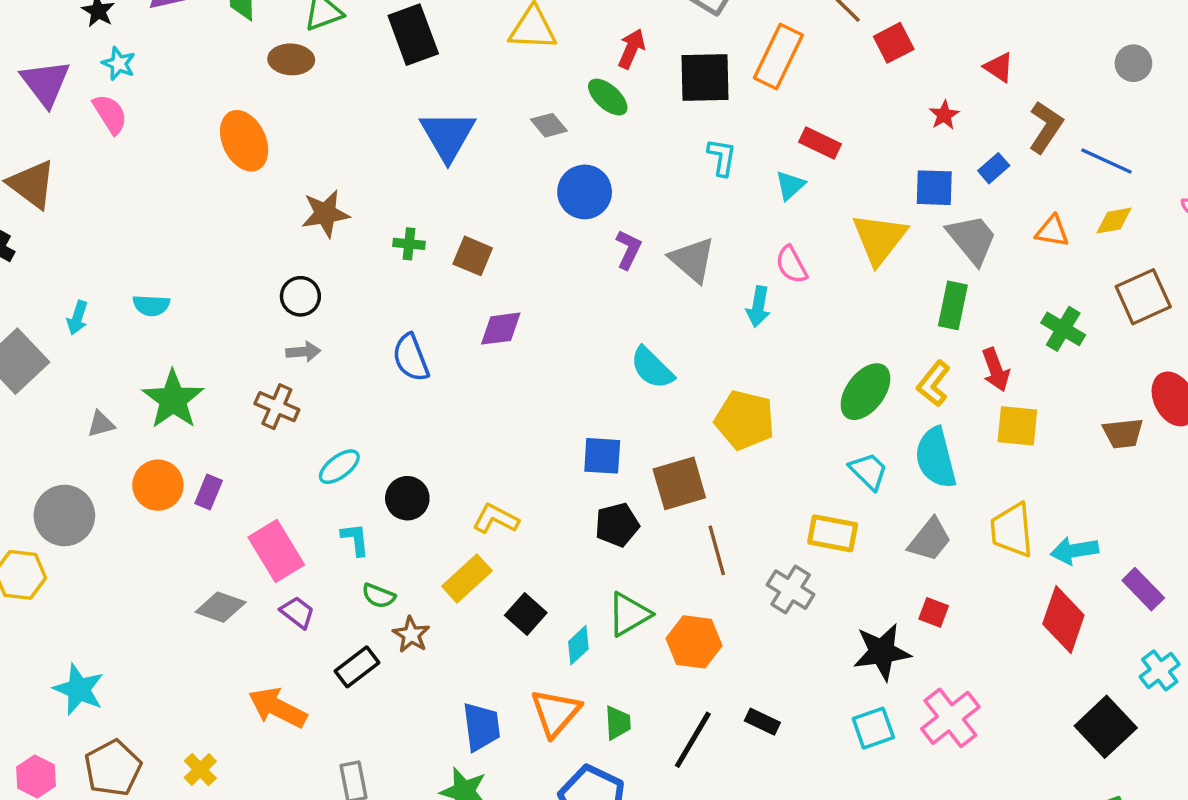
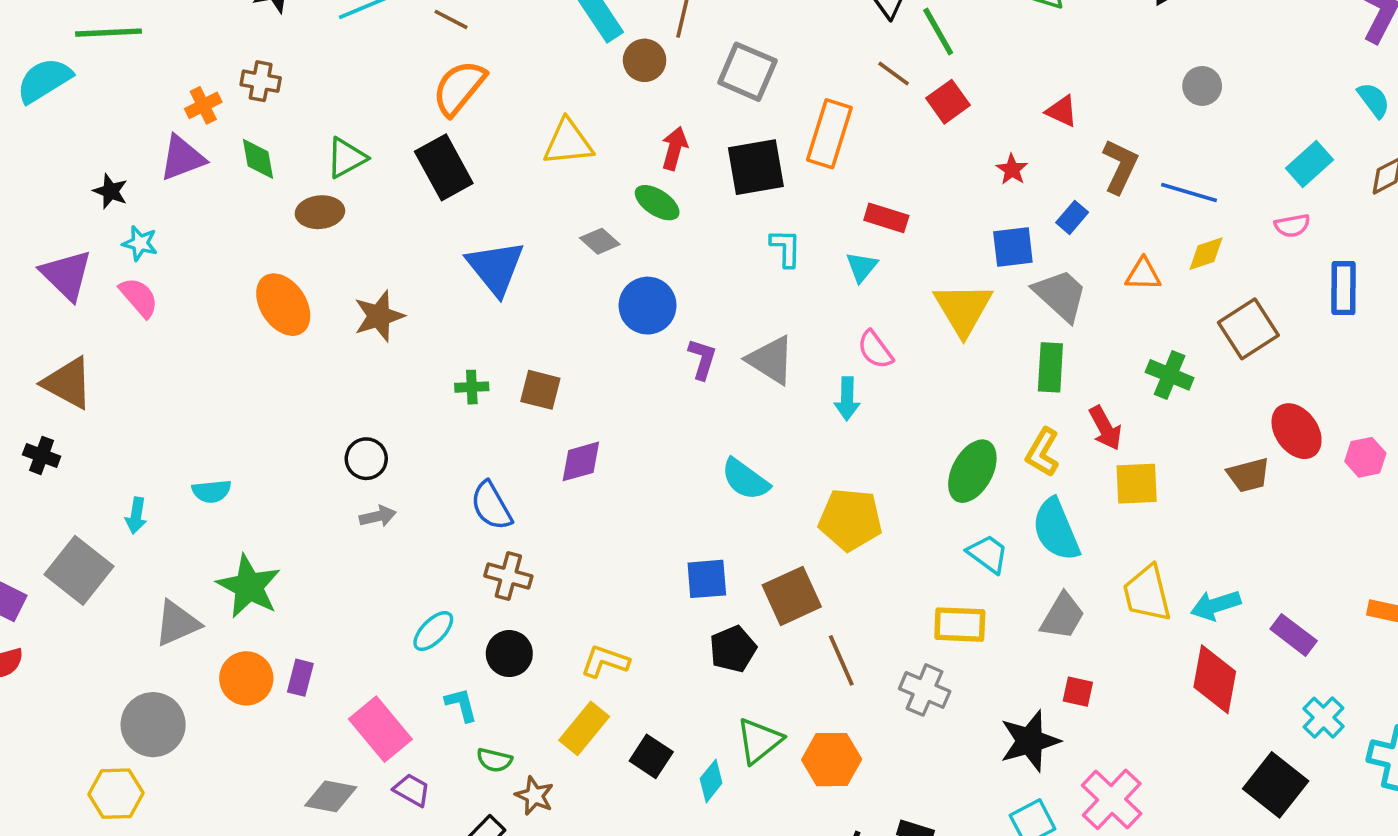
brown star: (325, 214) -> (379, 316), moved
brown cross: (277, 407) -> (508, 576), moved
gray triangle: (101, 424) -> (177, 623), size x1.6

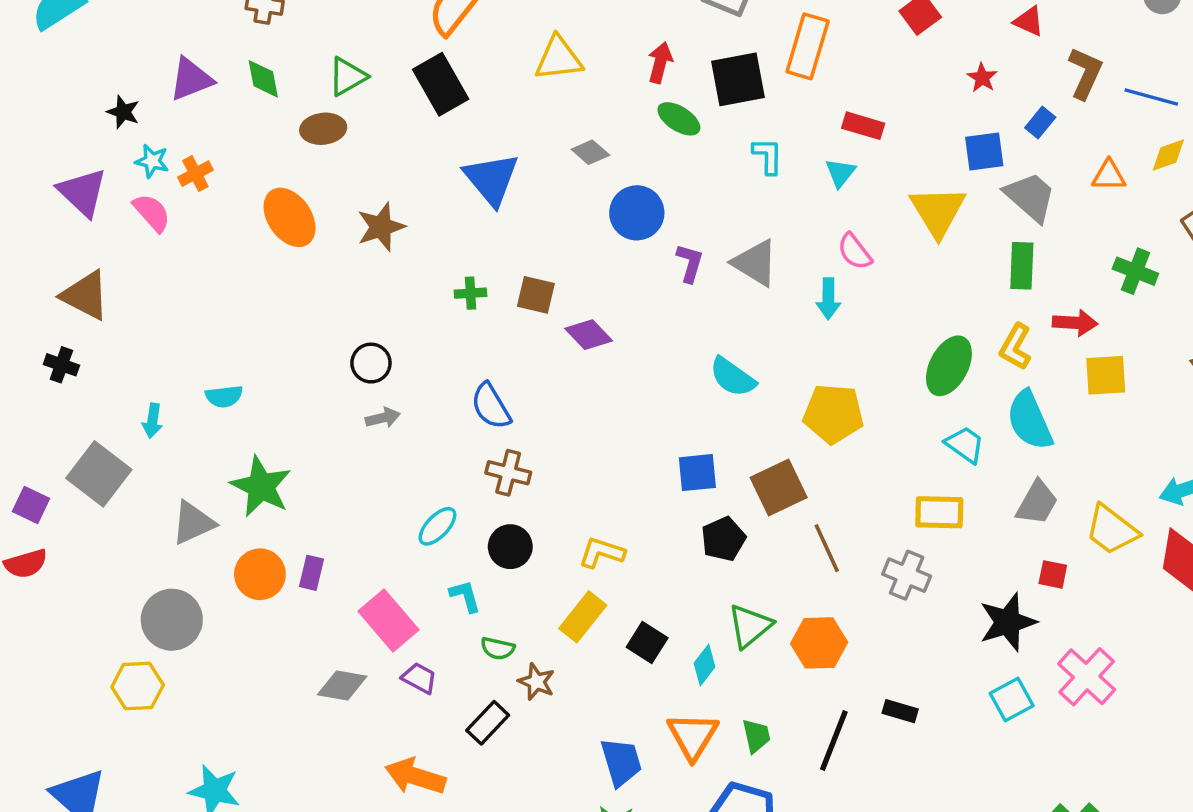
orange cross: (203, 105) -> (195, 174), moved
green ellipse: (657, 203) -> (679, 119), moved
red arrow: (1105, 428) -> (1075, 323), turned -57
purple diamond: (581, 461) -> (589, 335), moved, turned 63
yellow trapezoid: (1147, 593) -> (1112, 530), moved, turned -38

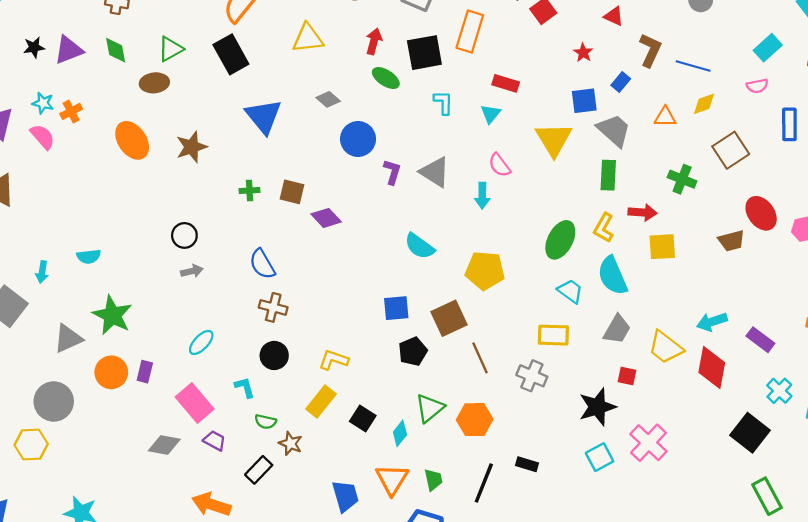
black star: (123, 112) -> (34, 47), moved, turned -30
cyan ellipse: (437, 526) -> (201, 342), moved

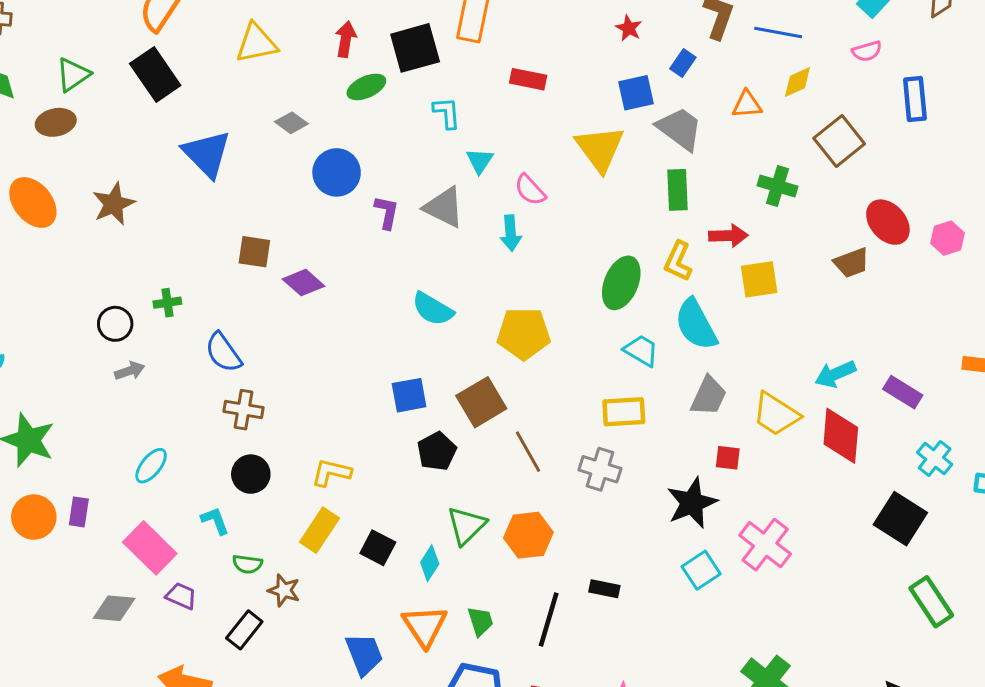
green ellipse: (386, 78) -> (366, 87), turned -52
cyan triangle: (491, 114) -> (480, 161), moved
green cross: (249, 190) -> (167, 303), moved

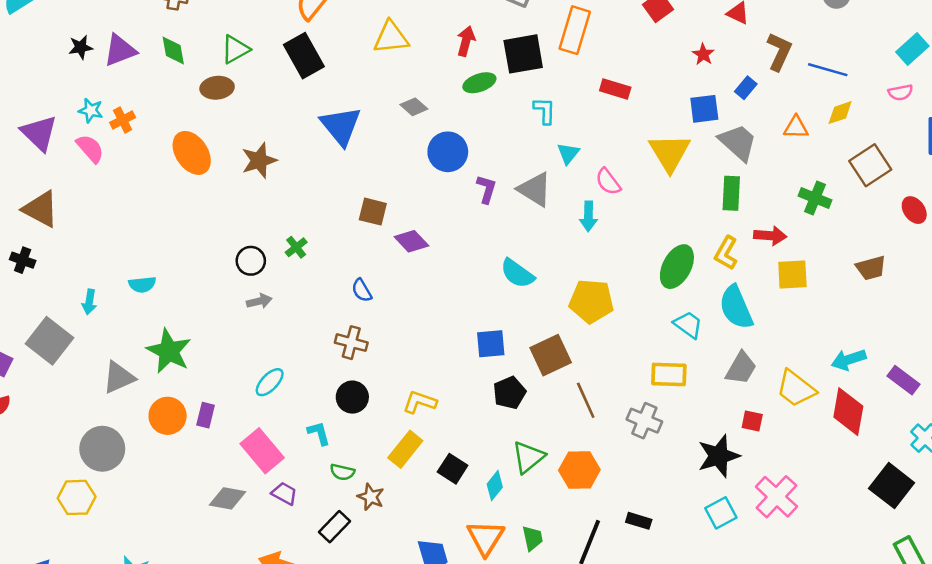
red ellipse: (888, 222) -> (914, 210), moved, size x0.7
green cross: (167, 303) -> (296, 247), turned -35
blue semicircle: (223, 353) -> (362, 290), moved, size x0.7

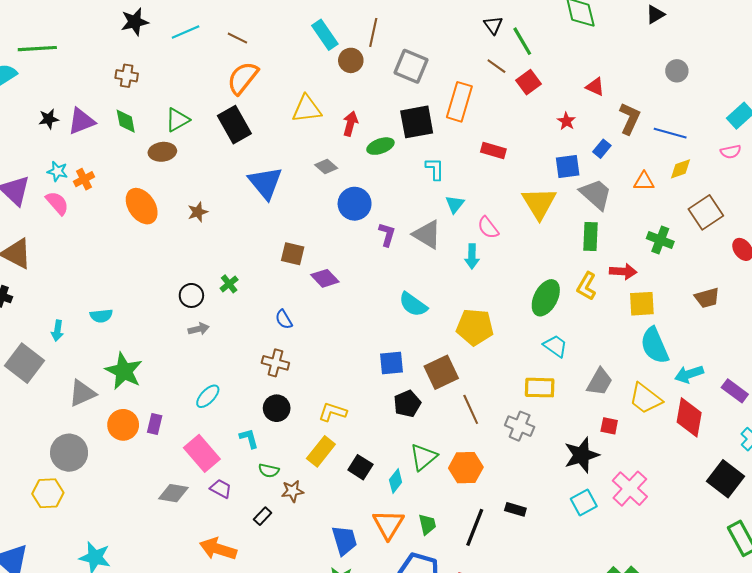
red arrow: (466, 41) -> (350, 124), moved
brown star: (259, 160) -> (198, 212), size x0.7
cyan semicircle: (736, 307) -> (655, 346), moved
brown star: (371, 497) -> (292, 491), turned -30
black rectangle: (335, 527) -> (263, 516), size x0.7

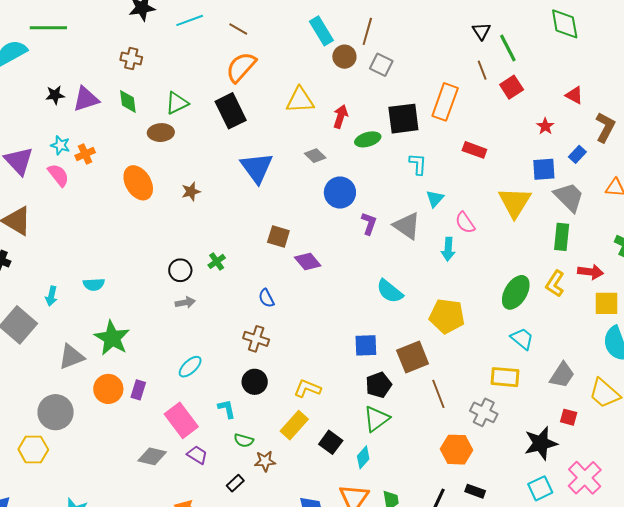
gray square: (411, 66) -> (381, 65), moved, size x0.7
brown line: (496, 66) -> (482, 70), turned 30
green triangle: (423, 457) -> (376, 419), moved
orange hexagon: (466, 468) -> (457, 450), moved

